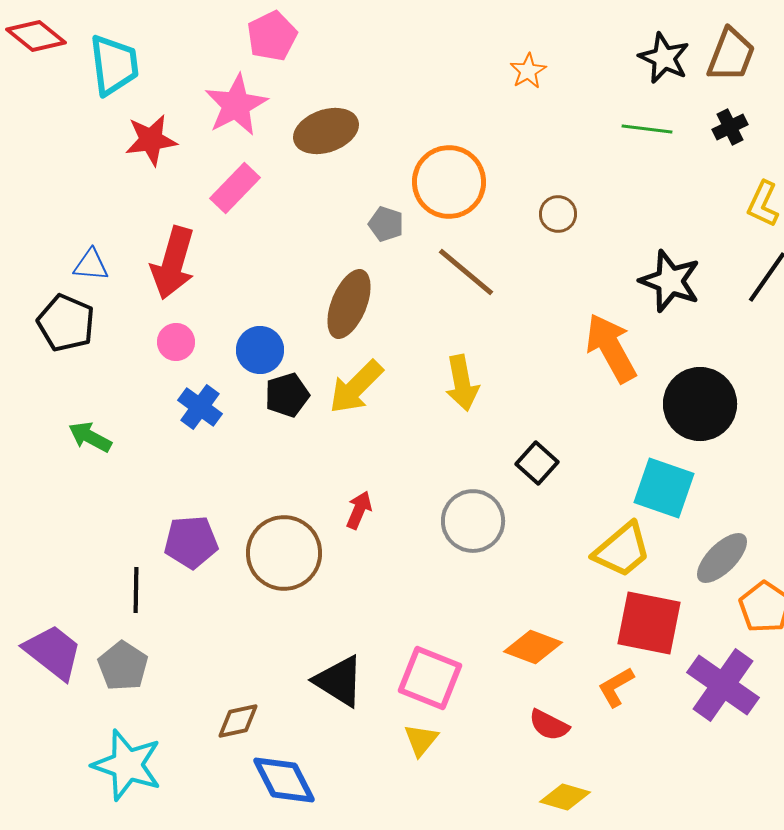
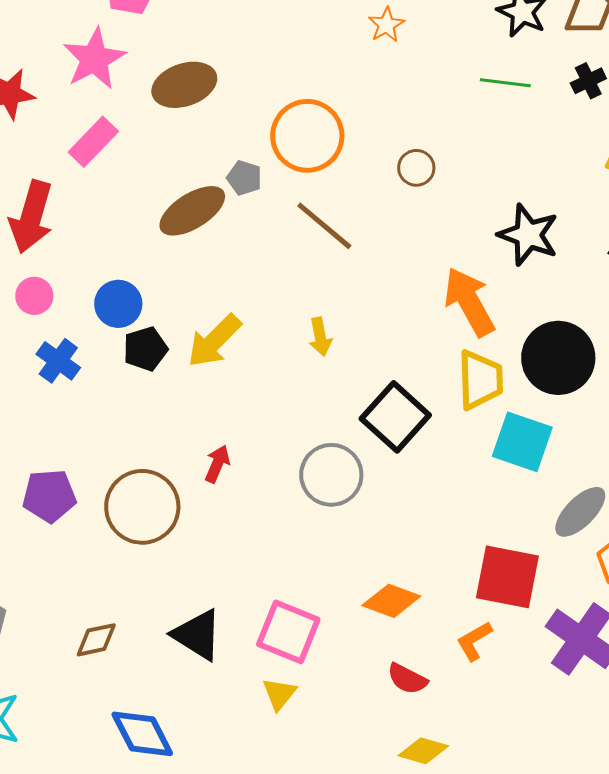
brown ellipse: (349, 304) -> (192, 211), moved, turned 36
yellow arrow: (462, 383) -> (320, 337), size x0.7
black square: (537, 463) -> (395, 417), size x1.6
yellow trapezoid: (622, 550) -> (480, 380), moved, turned -52
brown diamond: (238, 721) -> (96, 640), moved

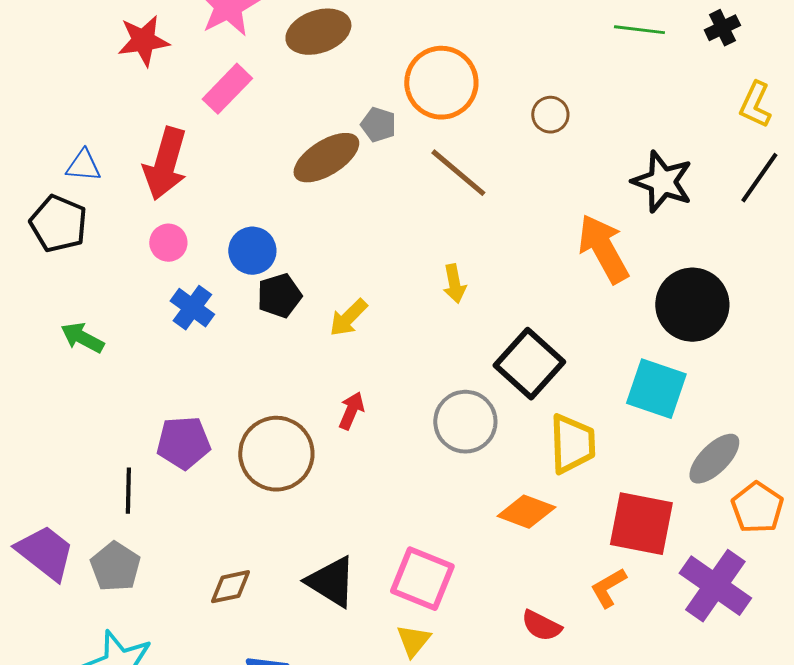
yellow arrow: (214, 341) -> (348, 318), moved, size x0.7
yellow trapezoid: (480, 380) -> (572, 444), moved
orange diamond: (391, 601) -> (526, 512), moved

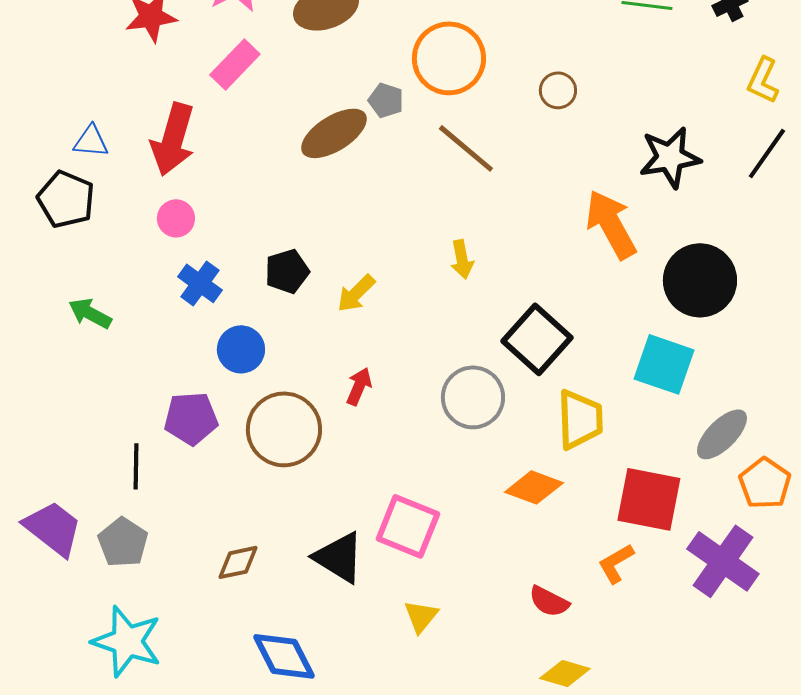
black star: (662, 182) -> (670, 157), turned -30
blue circle: (252, 251) -> (241, 349), moved
pink square: (422, 579) -> (408, 526), moved

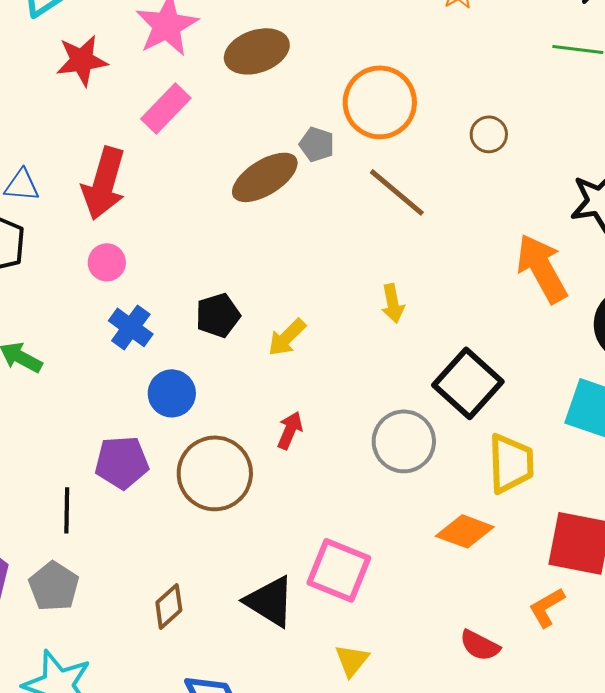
brown diamond: (238, 562) -> (169, 606), turned -30

